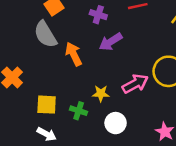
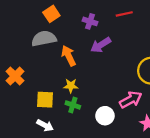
gray semicircle: (45, 34) -> (44, 39), turned 110
pink arrow: (135, 84) -> (131, 100), moved
yellow star: (101, 93) -> (71, 86), moved

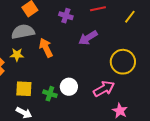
purple arrow: (101, 45) -> (88, 38), moved
yellow star: (71, 86) -> (17, 55), moved
white circle: (105, 116) -> (69, 87), moved

